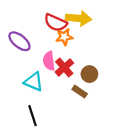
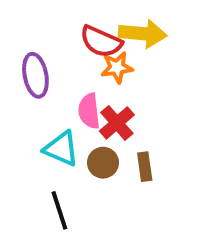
purple ellipse: (19, 41) -> (35, 75), turned 40
brown circle: (89, 74) -> (103, 163), moved
brown rectangle: (80, 92) -> (145, 167), turned 48

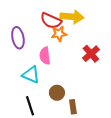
red cross: (117, 123) -> (91, 54), moved
brown circle: (103, 163) -> (57, 93), moved
brown rectangle: (145, 167) -> (73, 107), moved

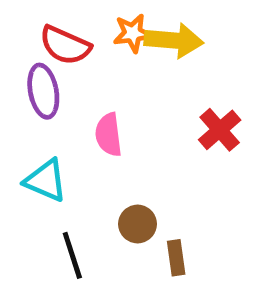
red semicircle: (51, 21) -> (65, 45), moved
orange star: (59, 34) -> (133, 33), moved
cyan triangle: (31, 75) -> (46, 181), moved

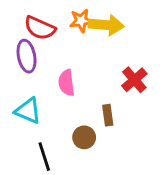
brown rectangle: (176, 258) -> (108, 115), moved

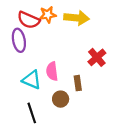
orange star: (81, 21) -> (48, 15), moved
pink semicircle: (66, 83) -> (52, 71), moved
cyan triangle: (28, 111) -> (32, 80), moved

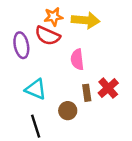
red semicircle: (29, 20) -> (48, 36), moved
red cross: (97, 57) -> (108, 88), moved
pink semicircle: (52, 71) -> (77, 59), moved

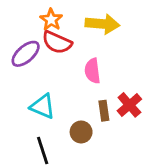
orange star: (53, 17) -> (51, 20), moved, turned -30
purple ellipse: (21, 45) -> (26, 54), turned 60

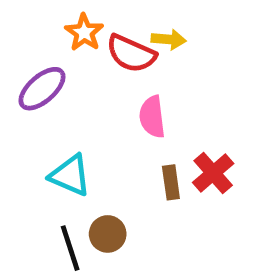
yellow arrow: (102, 24) -> (169, 39), size x0.6
red semicircle: (57, 42) -> (131, 54), moved
brown circle: (81, 132) -> (108, 234), moved

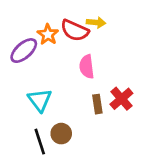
orange star: (84, 32) -> (48, 34), moved
cyan triangle: (70, 175) -> (40, 100), turned 30

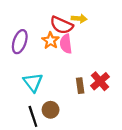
orange star: (48, 34) -> (51, 41), moved
purple ellipse: (24, 51) -> (20, 42), turned -30
pink semicircle: (87, 67) -> (66, 44), moved

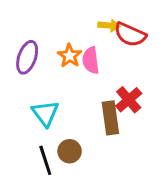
red semicircle: (62, 25) -> (130, 35), moved
red cross: (100, 81) -> (129, 100), moved
brown rectangle: (80, 86) -> (110, 118), size x1.5

